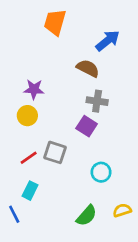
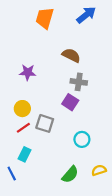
blue arrow: (108, 41) -> (86, 15), moved
yellow circle: (27, 116) -> (22, 109), moved

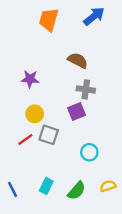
purple square: (70, 102) -> (77, 112), turned 35
yellow circle: (22, 109) -> (35, 114), moved
cyan rectangle: (24, 154) -> (46, 186), moved

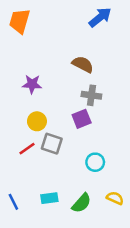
orange trapezoid: (49, 20) -> (20, 21), moved
cyan rectangle: (46, 186) -> (49, 198), turned 56
yellow semicircle: (108, 186) -> (115, 198), turned 42

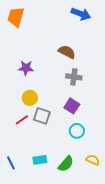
blue arrow: (100, 17) -> (81, 14), turned 60
purple square: (82, 119) -> (72, 106), moved, turned -35

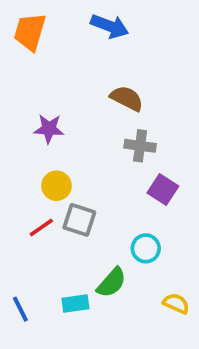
blue arrow: (81, 14) -> (110, 26), moved
purple square: (72, 106) -> (163, 190), moved
green semicircle: (66, 164) -> (112, 283), moved

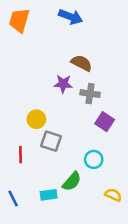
purple star: (49, 129) -> (63, 84), moved
red line: (41, 227) -> (21, 155), moved, turned -56

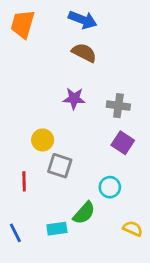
brown semicircle: (82, 63) -> (84, 53), moved
gray cross: (90, 94) -> (118, 106), moved

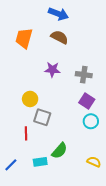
orange trapezoid: (23, 24) -> (24, 38), moved
red line: (24, 181) -> (26, 133), moved
cyan circle: (110, 187) -> (91, 121), moved
blue line: (15, 233) -> (11, 165), turned 72

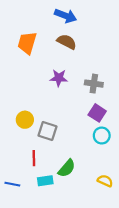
yellow circle: (30, 99) -> (25, 120), moved
red line: (26, 133) -> (34, 158), moved
blue line: (11, 165) -> (12, 184), turned 56

